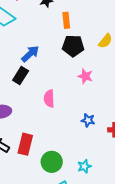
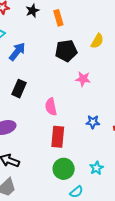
orange rectangle: (66, 20) -> (58, 18), moved
blue arrow: (30, 54) -> (17, 52), moved
red rectangle: (25, 144) -> (58, 137), moved

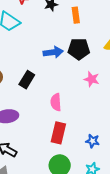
blue arrow: (17, 52) -> (53, 52), moved, turned 36
blue star: (93, 122) -> (93, 141), moved

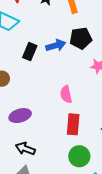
black rectangle: (27, 80) -> (30, 52), moved

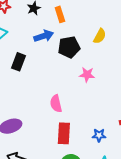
blue arrow: (56, 45) -> (44, 36), moved

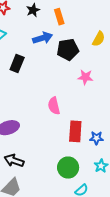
red rectangle: (64, 133) -> (75, 131), moved

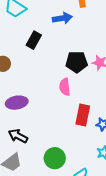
black pentagon: (68, 49) -> (77, 62), moved
green circle: (68, 168) -> (55, 158), moved

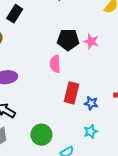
black rectangle: (34, 40) -> (15, 14), moved

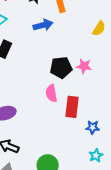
red rectangle: (72, 93) -> (72, 107), moved

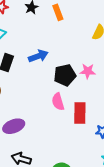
blue arrow: (43, 25) -> (38, 56), moved

